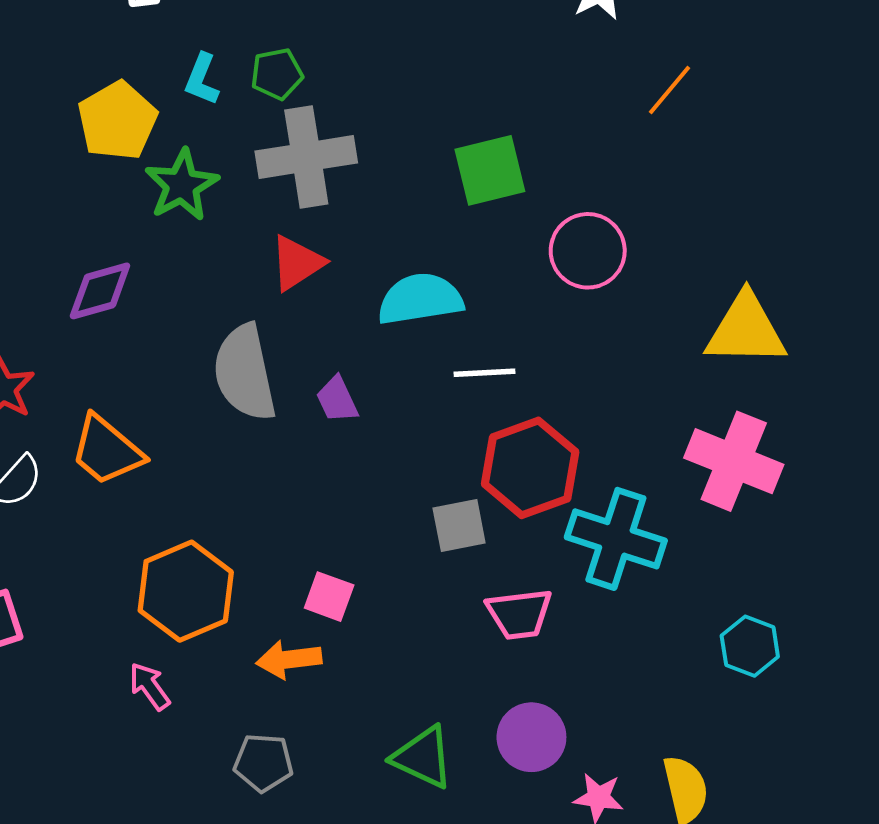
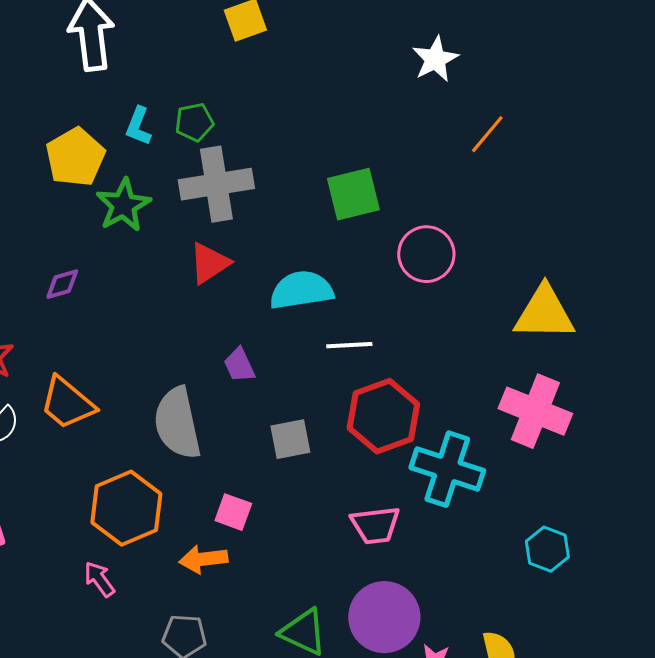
purple diamond: (100, 291) -> (62, 284), size x0.7
gray semicircle: (245, 373) -> (177, 423), moved
gray square: (459, 525) -> (290, 439), moved
purple circle: (531, 737) -> (384, 617), size x1.4

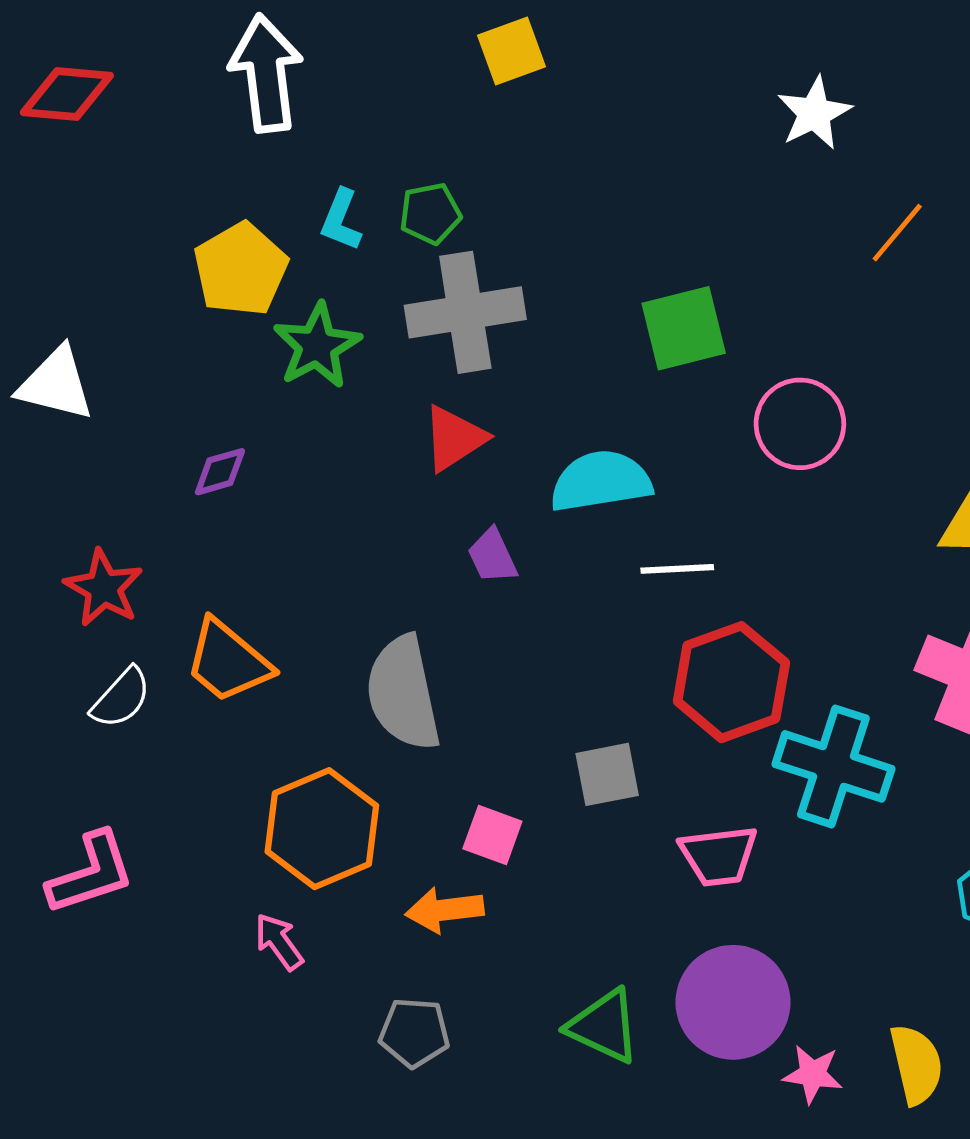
purple trapezoid: (239, 365) -> (492, 556), moved
gray square: (290, 439) -> (607, 774), moved

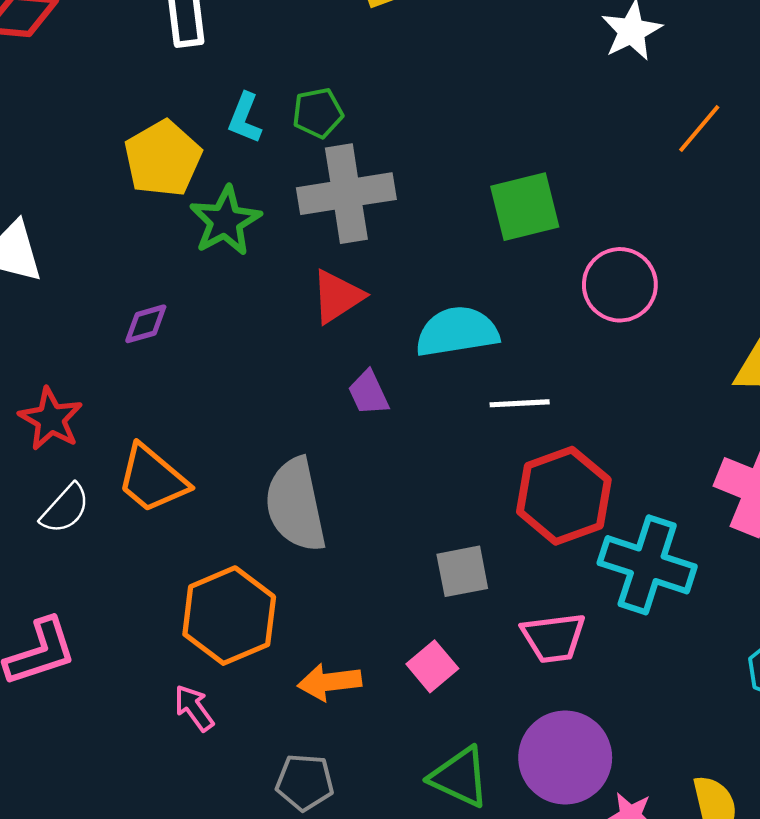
pink square: (492, 835) -> (432, 666), moved, turned 30

